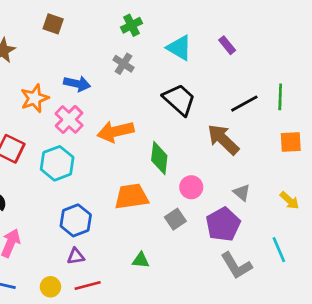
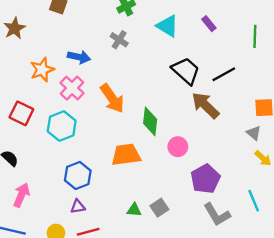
green line: (280, 97) -> (255, 36), moved
black trapezoid: (179, 100) -> (186, 71), moved
orange arrow: (116, 131) -> (112, 98), turned -112
gray triangle: (242, 193) -> (254, 133), moved
gray square: (175, 219) -> (159, 208), moved

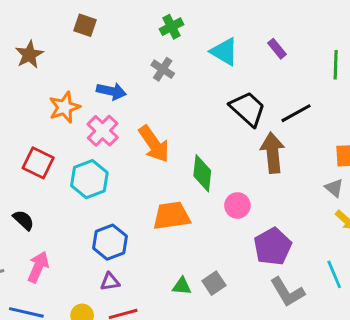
brown arrow: (205, 105) -> (273, 153), turned 40

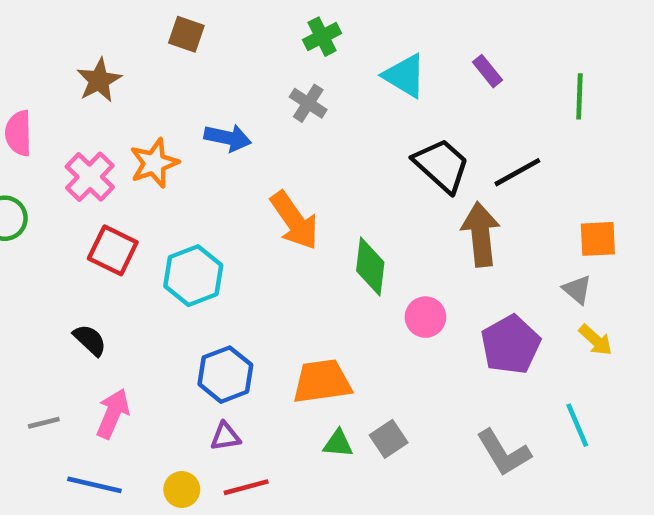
pink cross: (103, 131) -> (90, 177), moved
orange trapezoid: (171, 216) -> (322, 381), moved
purple pentagon: (273, 247) -> (511, 345), moved

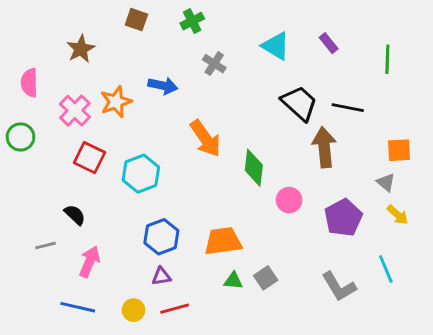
green cross: (322, 37) -> (192, 21), moved
black line: (517, 172) -> (348, 108), turned 40
gray line: (44, 423) -> (45, 246), moved

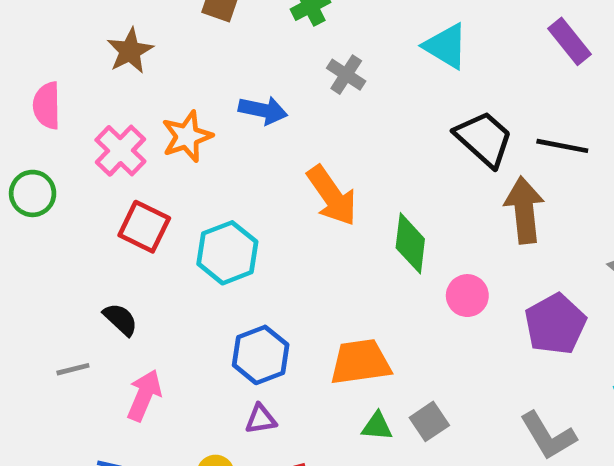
purple rectangle: (329, 43) -> (569, 41), moved, size x1.4

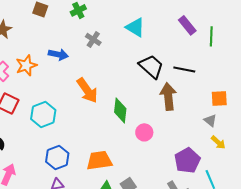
purple pentagon: (555, 324) -> (187, 160), moved

